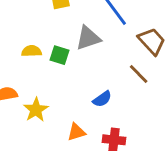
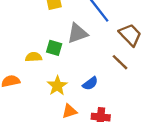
yellow semicircle: (31, 51) -> (34, 57), moved
yellow star: (36, 110) -> (57, 86), moved

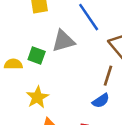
brown line: (120, 62) -> (108, 76), turned 60
blue semicircle: (90, 83) -> (101, 101), moved

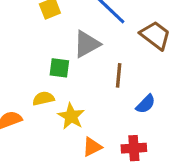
yellow semicircle: (13, 64) -> (43, 99), moved
brown line: (108, 76) -> (119, 75), moved

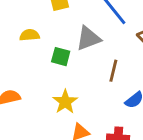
yellow semicircle: (43, 99) -> (30, 35), moved

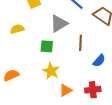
green square: (61, 57) -> (47, 46), moved

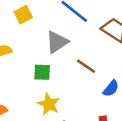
brown line: (81, 43) -> (86, 66), turned -56

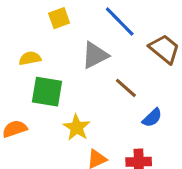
green square: (42, 72) -> (47, 92), moved, size x1.5

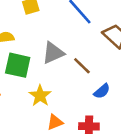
gray triangle: (95, 55) -> (53, 53), moved

